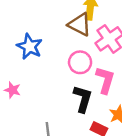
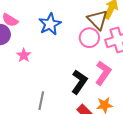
pink circle: (80, 62) -> (89, 38), moved

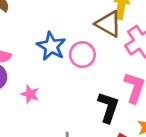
pink circle: (89, 38) -> (82, 55), moved

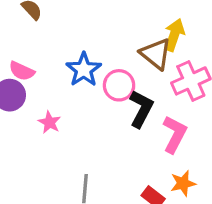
black L-shape: (108, 107) -> (141, 109), moved

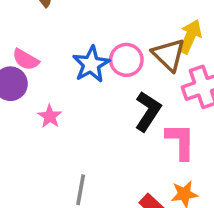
pink circle: (119, 85) -> (126, 60), moved
pink L-shape: (175, 134) -> (181, 141), turned -33

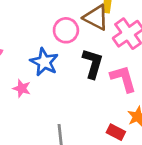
blue star: (91, 64) -> (44, 62), moved

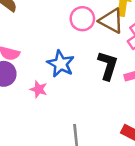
pink circle: (66, 30) -> (82, 19), moved

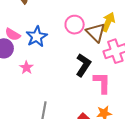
blue star: (61, 64) -> (37, 37), moved

